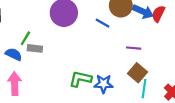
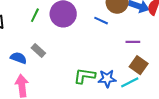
green line: (25, 38) -> (35, 15), moved
gray rectangle: (35, 48) -> (38, 51), turned 40
cyan line: (144, 89) -> (130, 82), moved, turned 60

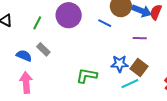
green line: (35, 15) -> (37, 23), moved
purple line: (133, 42) -> (140, 38), moved
blue star: (107, 79) -> (120, 64), moved

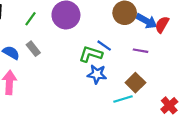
blue line: (105, 23) -> (104, 46), moved
blue star: (120, 64) -> (97, 74), moved
green L-shape: (87, 76) -> (91, 54), moved

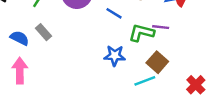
blue line: (104, 46) -> (114, 13), moved
green L-shape: (91, 54) -> (141, 33), moved

